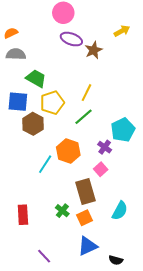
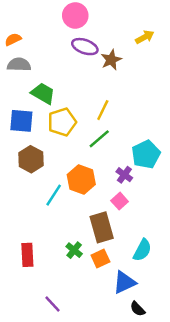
brown hexagon: (33, 124) -> (31, 159), moved
blue triangle: (88, 246) -> (124, 282), moved
black semicircle: (116, 260) -> (138, 309), turned 32

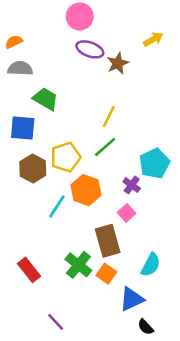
yellow pentagon: (62, 122) -> (66, 157), moved
green cross: (74, 250) -> (78, 265), size x1.5
red rectangle: (27, 255) -> (29, 270), turned -35
orange square: (100, 259) -> (106, 274), turned -30

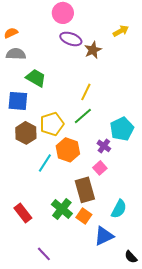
black semicircle: (146, 327) -> (131, 257), moved

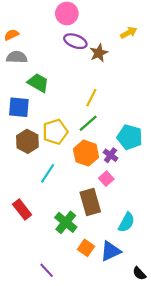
cyan pentagon: (122, 129) -> (130, 137), turned -30
orange hexagon: (68, 150) -> (86, 153), moved
red rectangle: (23, 213) -> (22, 210), moved
orange square: (84, 216) -> (86, 248), moved

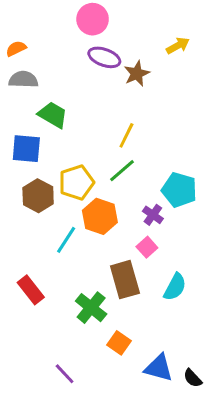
orange hexagon: (86, 153) -> (100, 216), moved
cyan semicircle: (127, 222) -> (175, 287), moved
blue triangle: (111, 251) -> (159, 368), moved, turned 40

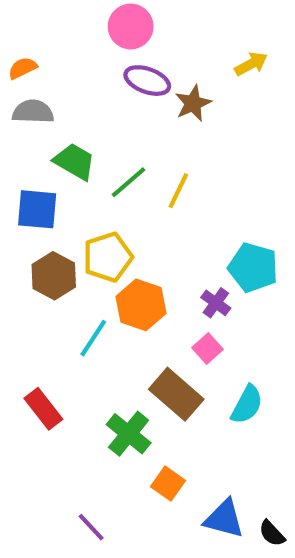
green line: (122, 171) -> (129, 182), moved
brown rectangle: (125, 280) -> (176, 394), turned -33

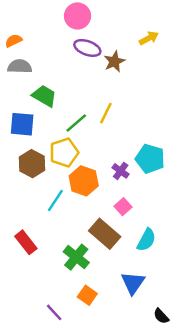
green line: (129, 182) -> (76, 123), moved
purple cross: (216, 303) -> (121, 171), moved
orange square: (168, 484) -> (87, 295), moved
blue triangle: (224, 519) -> (133, 283), moved, turned 50

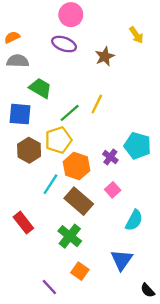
yellow arrow: (149, 38) -> (136, 35), turned 84
purple ellipse: (87, 48) -> (64, 44), moved
brown rectangle: (105, 234) -> (79, 201), moved

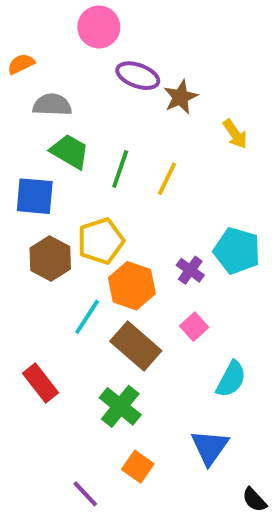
pink circle: (71, 15) -> (99, 27), moved
yellow arrow: (136, 35) -> (235, 134), moved
purple ellipse: (64, 44) -> (138, 76), moved
gray semicircle: (18, 61) -> (52, 105), moved
green line: (70, 113) -> (120, 169), moved, turned -30

